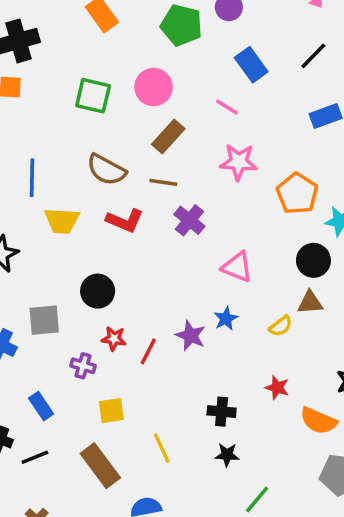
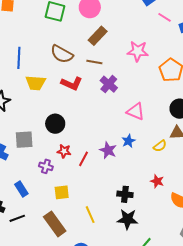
pink line: (227, 107) -> (165, 17), moved
black star: (227, 455) -> (128, 219), size x1.5

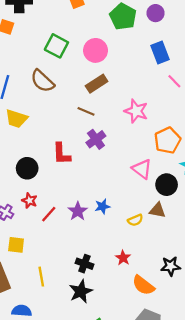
brown semicircle: (62, 54) -> (42, 81), moved
red L-shape: (72, 84) -> (62, 154), moved, turned 50
pink triangle: (136, 111) -> (142, 169), moved
black star: (128, 219) -> (81, 291), turned 30

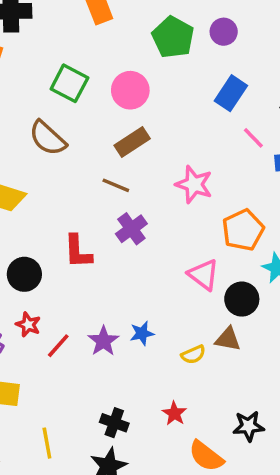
blue rectangle: (160, 53) -> (231, 93), turned 55

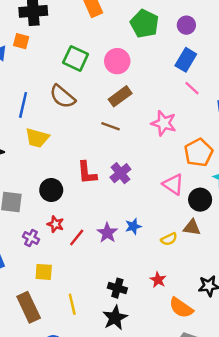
purple circle: (224, 32) -> (186, 25), moved
pink line: (253, 138) -> (192, 88), moved
purple cross: (131, 229) -> (120, 173), moved

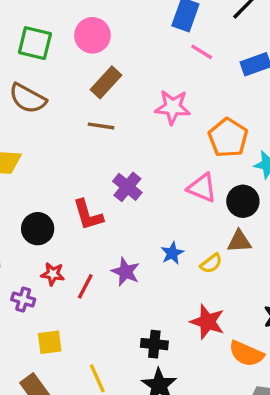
red L-shape: (87, 173) -> (88, 215), moved
blue star: (133, 226) -> (172, 253), moved
red star: (158, 280) -> (207, 322), size x1.5

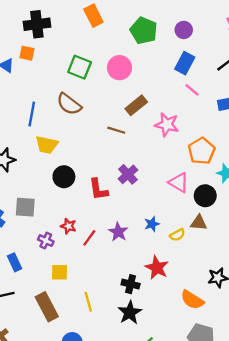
brown rectangle: (106, 82) -> (136, 105), moved
black circle: (38, 229) -> (64, 177), moved
red star: (207, 322) -> (157, 268), moved

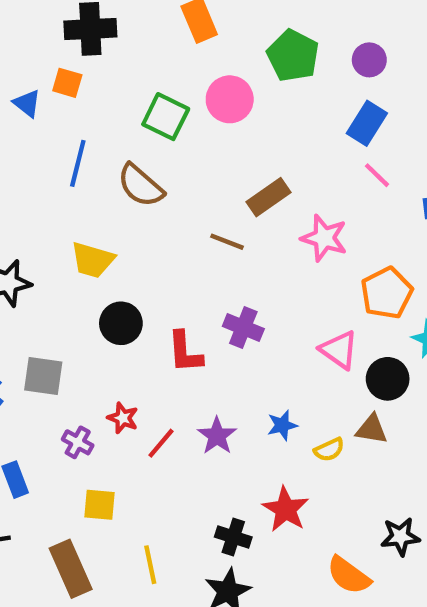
pink circle: (119, 68) -> (230, 99), moved
blue line: (32, 114) -> (78, 163), moved
purple cross: (128, 174) -> (243, 328), turned -30

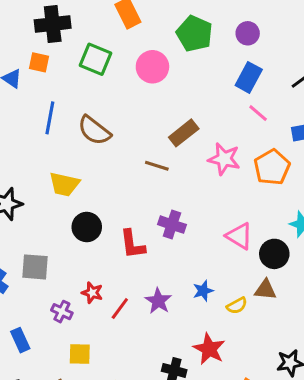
green square: (166, 117) -> (95, 59), moved
orange pentagon: (387, 293) -> (272, 167), moved

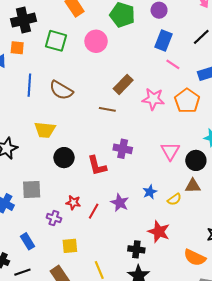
pink triangle: (239, 236) -> (170, 151), turned 36

